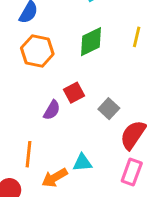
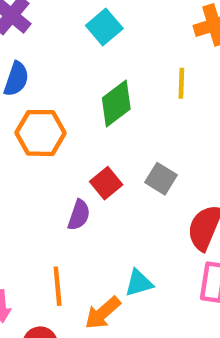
gray square: (109, 109) -> (161, 179), moved

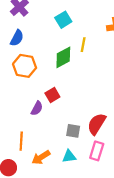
yellow line: (181, 83) -> (83, 45), moved
gray square: (161, 179) -> (73, 131), moved, turned -32
cyan triangle: (139, 283) -> (69, 156), moved

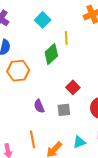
red square: (52, 95) -> (73, 87), moved
purple semicircle: (37, 108) -> (39, 106), turned 144
gray square: (73, 131) -> (64, 110), moved

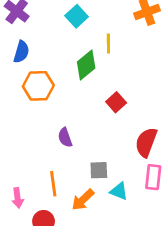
red square: (73, 87) -> (116, 102), moved
gray square: (64, 110) -> (99, 170), moved
cyan triangle: (79, 142) -> (119, 191), turned 40

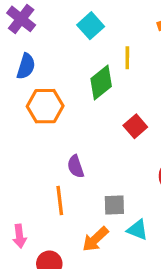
orange line: (53, 184) -> (60, 200), moved

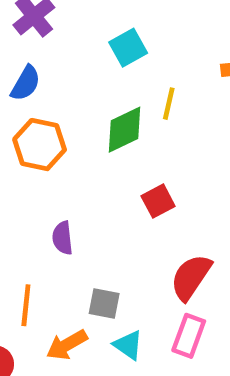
orange line: (60, 200) -> (26, 305), moved

